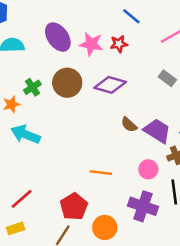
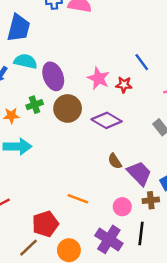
purple ellipse: (58, 37) -> (53, 76), moved
cyan arrow: (26, 134) -> (17, 146), turned 144

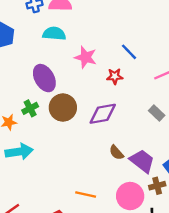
cyan semicircle: (26, 61) -> (54, 34), moved
pink star: (98, 78) -> (86, 57), moved
purple diamond: (107, 120) -> (103, 114), turned -32
pink circle: (122, 207) -> (130, 196), size x1.5

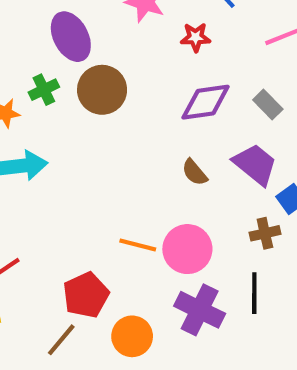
purple diamond: (103, 114) -> (206, 102), moved
purple trapezoid: (142, 161) -> (255, 164), moved
pink circle: (130, 196) -> (187, 249), moved

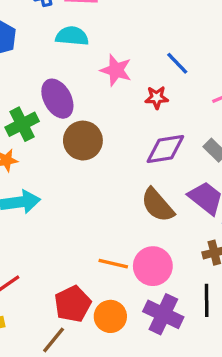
green cross: (44, 90) -> (22, 124), moved, size x1.4
brown semicircle: (195, 172) -> (158, 205), size x1.6
orange circle: (132, 336) -> (110, 316), moved

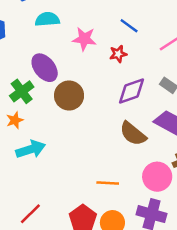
pink circle: (153, 266) -> (157, 177), moved

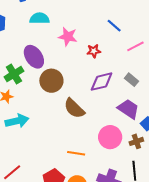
blue line: (129, 26) -> (114, 26), moved
brown semicircle: (133, 134) -> (74, 108), moved
pink circle: (157, 177) -> (110, 137), moved

